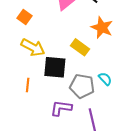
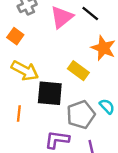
gray pentagon: (82, 86) -> (81, 115), turned -30

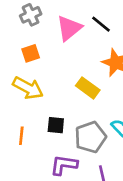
orange square: (15, 36) -> (31, 53), moved, turned 35
black square: (50, 93) -> (56, 125), moved, size x0.6

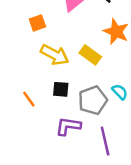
yellow arrow: (28, 88) -> (55, 55), moved
orange line: (21, 136) -> (29, 99), turned -42

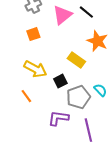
yellow arrow: (55, 55) -> (35, 69), moved
black square: (61, 89) -> (60, 81), moved, turned -32

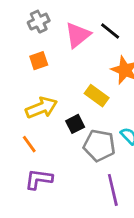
yellow arrow: (35, 69) -> (41, 108), turned -50
gray pentagon: (78, 97) -> (99, 145), turned 30
purple L-shape: (58, 118) -> (39, 179), moved

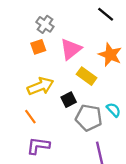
gray cross: (39, 22) -> (45, 24), moved, turned -30
black line: (110, 31) -> (106, 14), moved
pink triangle: (78, 35) -> (71, 49), moved

